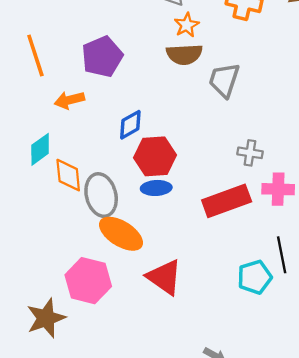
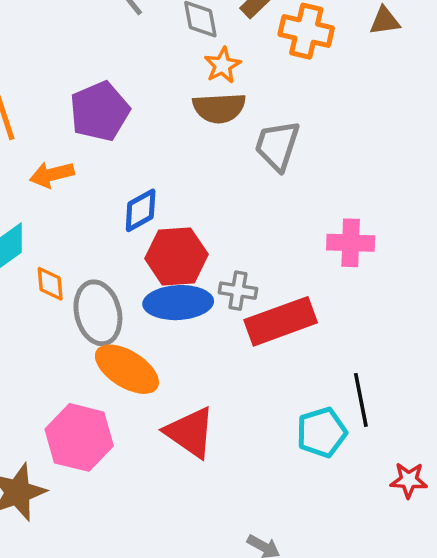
gray cross: (250, 153) -> (238, 291), moved
orange diamond: (68, 175) -> (50, 284), size x0.7
blue ellipse: (156, 188) -> (178, 303), size x1.5
pink cross: (278, 189) -> (351, 243), moved

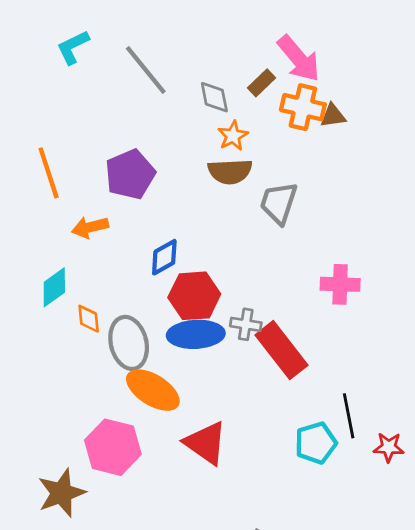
brown triangle: (385, 21) -> (333, 116), moved
red rectangle: (281, 321) -> (281, 350), turned 72
red star: (409, 480) -> (389, 447), moved

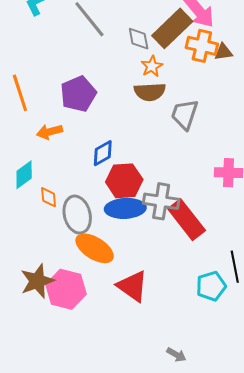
brown rectangle: (261, 83) -> (172, 28), size x2.0
gray cross: (246, 324) -> (161, 201), size x1.6
brown star: (61, 493) -> (37, 281), moved

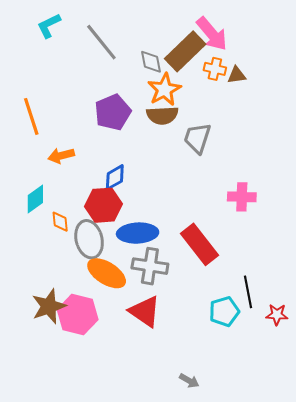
orange cross: (202, 46) -> (215, 69), size x0.7
orange star: (152, 66) -> (164, 90), size x1.5
purple pentagon: (78, 94) -> (113, 112), moved
red hexagon: (124, 181) -> (103, 205), moved
gray cross: (161, 201) -> (150, 266), moved

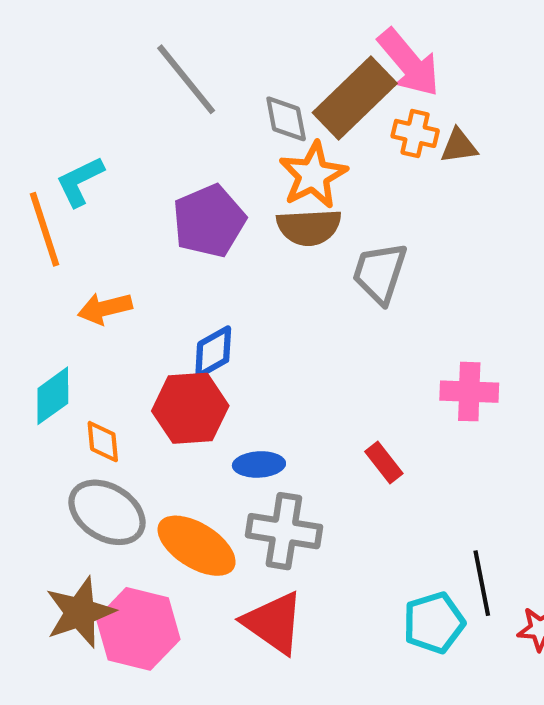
cyan L-shape: (49, 26) -> (80, 181), moved
blue ellipse: (138, 233) -> (259, 464), size x0.6
gray ellipse: (89, 239) -> (107, 512), moved, turned -45
red rectangle: (199, 244) -> (384, 462), moved, size x0.5

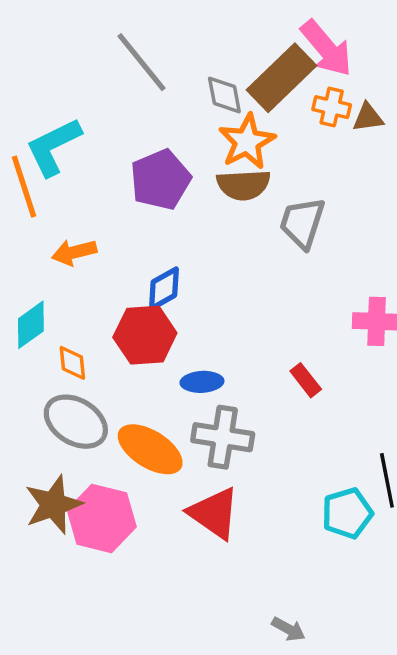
cyan L-shape: (80, 181) -> (53, 147), size x1.4

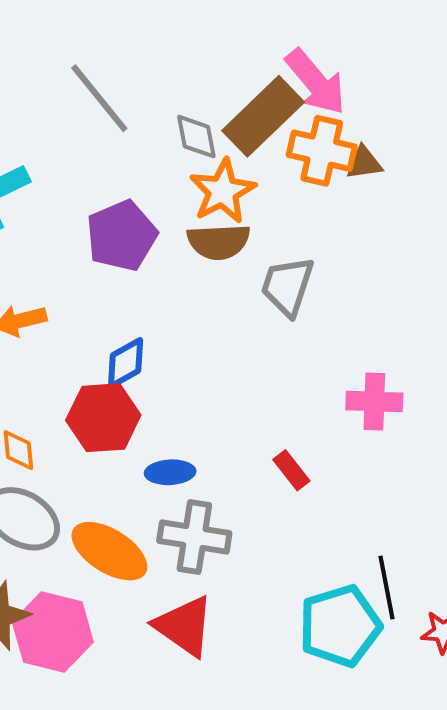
orange cross: (332, 107) -> (322, 151), size x1.5
cyan pentagon: (347, 513) -> (340, 626), size x1.4

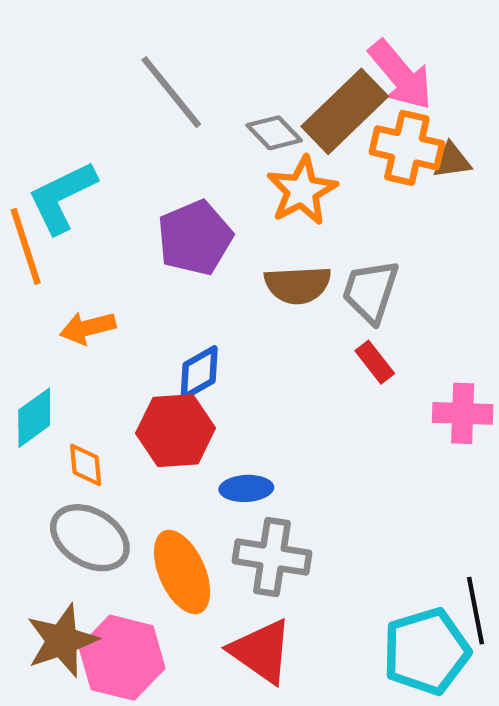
gray diamond: (196, 137) -> (274, 133), turned -33
brown semicircle: (219, 242) -> (298, 285), moved
red rectangle: (291, 470) -> (375, 362), moved
orange ellipse: (109, 551) -> (182, 572), turned 34

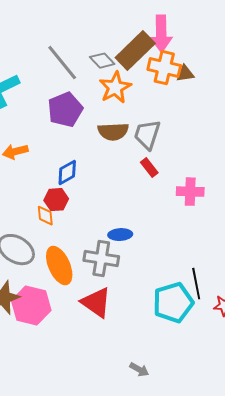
pink arrow: (401, 75) -> (161, 34), turned 39
gray line: (171, 92) -> (62, 63), moved
red hexagon: (176, 431) -> (56, 200), size x0.7
orange diamond: (86, 465) -> (45, 216), moved
blue ellipse: (246, 488) -> (120, 235), moved

